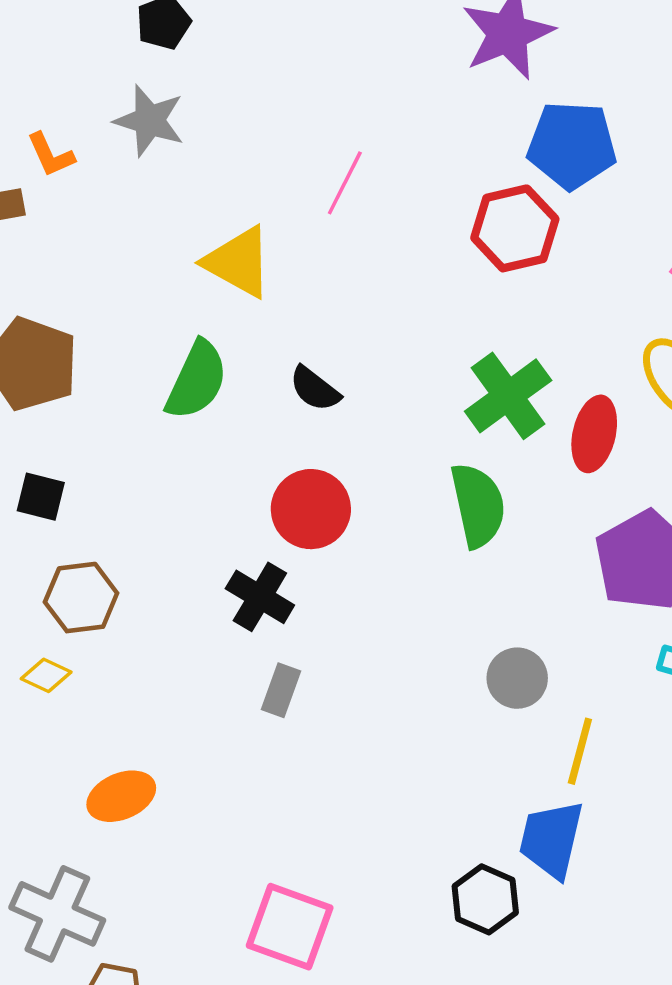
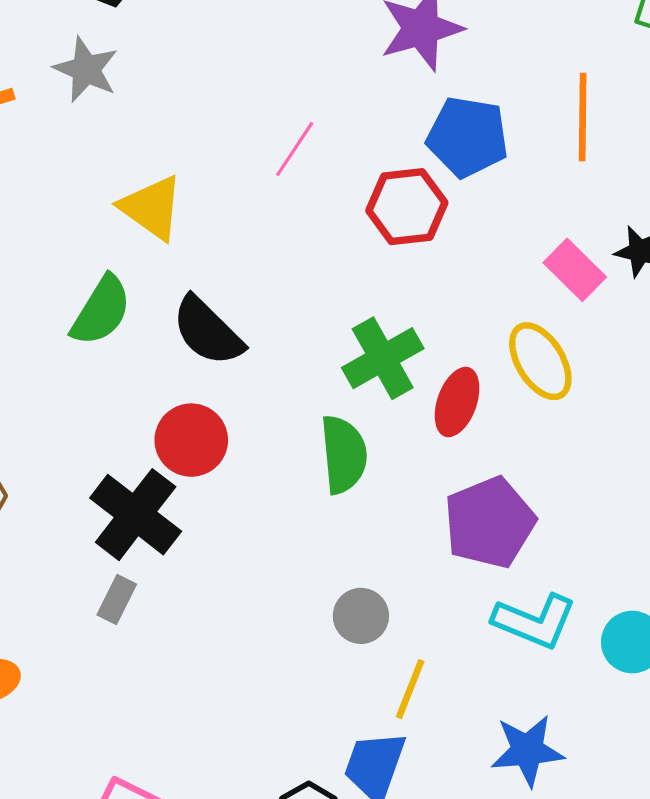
pink line: (345, 183) -> (295, 149), moved
black semicircle: (315, 389) -> (208, 331), size x1.6
black cross: (260, 597) -> (136, 515), size x1.5
gray rectangle: (281, 690) -> (117, 599), moved

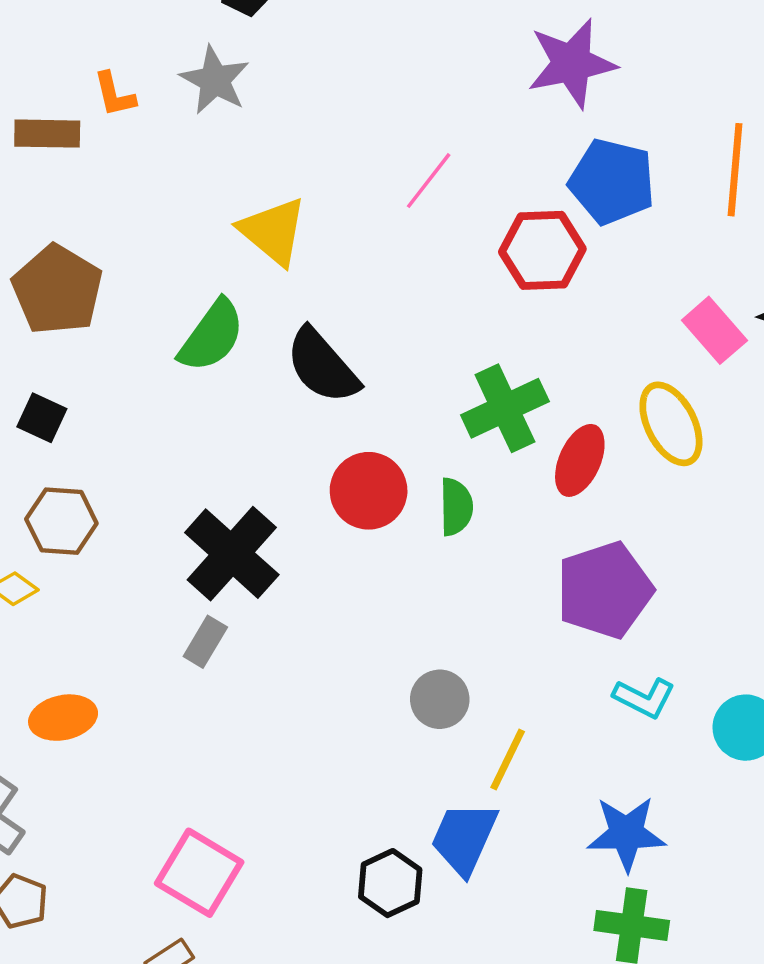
red circle: (191, 440) -> (369, 491), moved
green semicircle: (344, 455) -> (456, 507), size x0.7
gray circle: (361, 616) -> (440, 699), moved
cyan L-shape: (535, 621) -> (644, 698), size x0.7

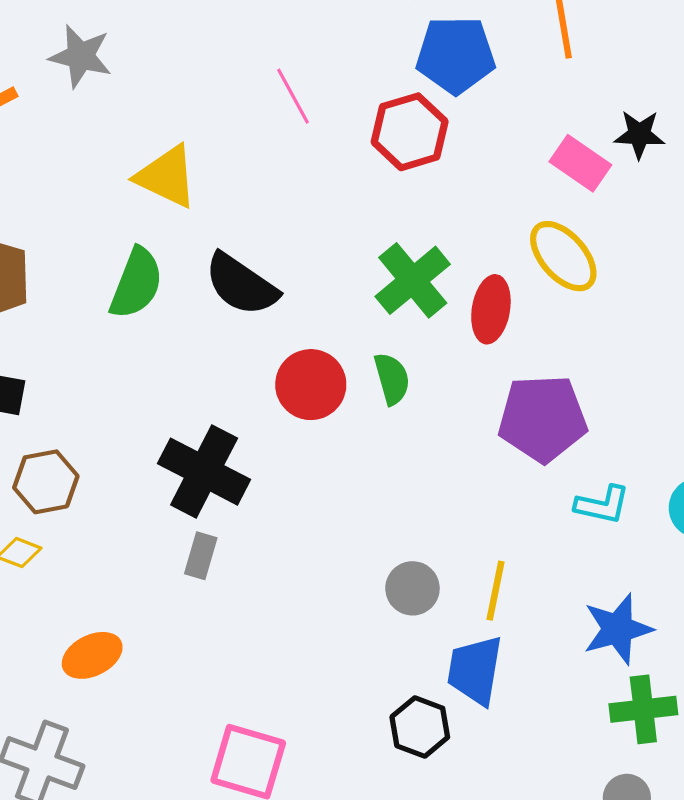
pink line: (429, 181) -> (293, 96), turned -52
purple pentagon: (605, 590) -> (543, 418), turned 30
gray circle: (440, 699) -> (412, 588), moved

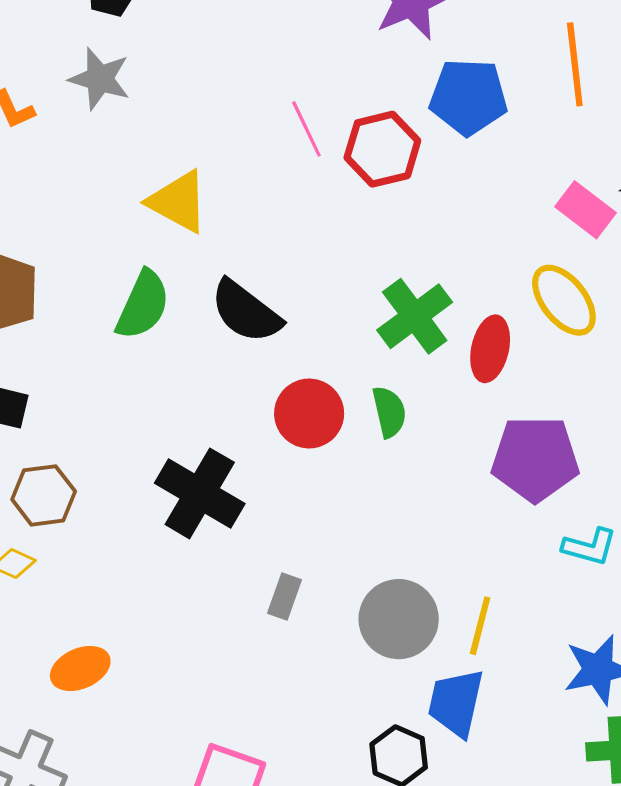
red hexagon: (410, 132) -> (382, 149), moved
gray rectangle: (201, 556) -> (285, 597), moved
gray circle: (412, 588) -> (399, 619), size x1.5

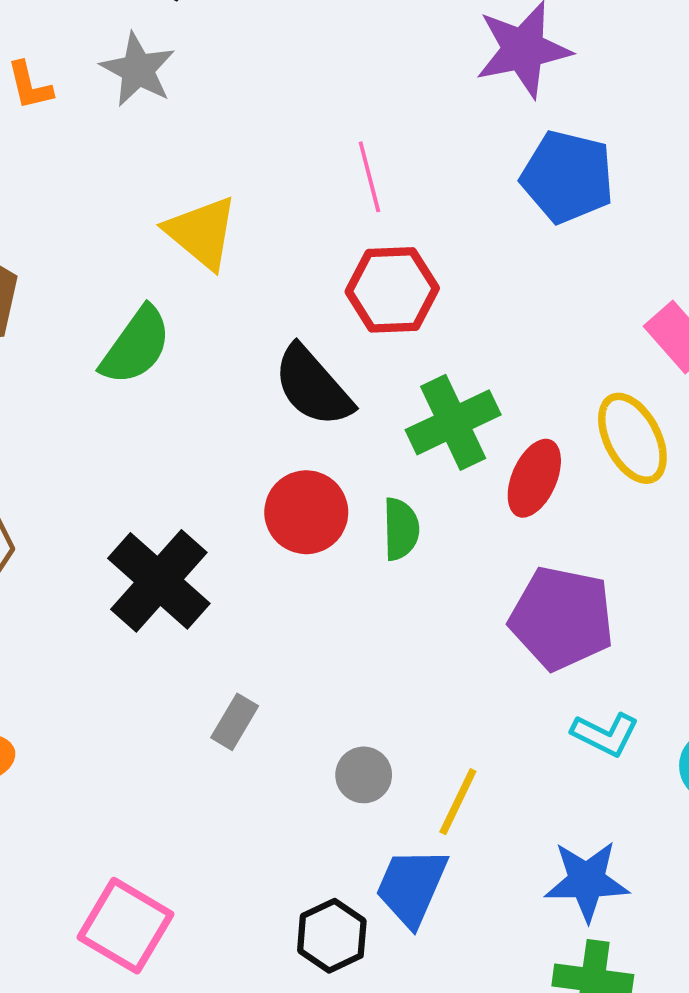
red hexagon: (382, 149) -> (392, 290), moved
black semicircle: (246, 312) -> (313, 386), moved
gray circle: (399, 619) -> (364, 775), size x0.6

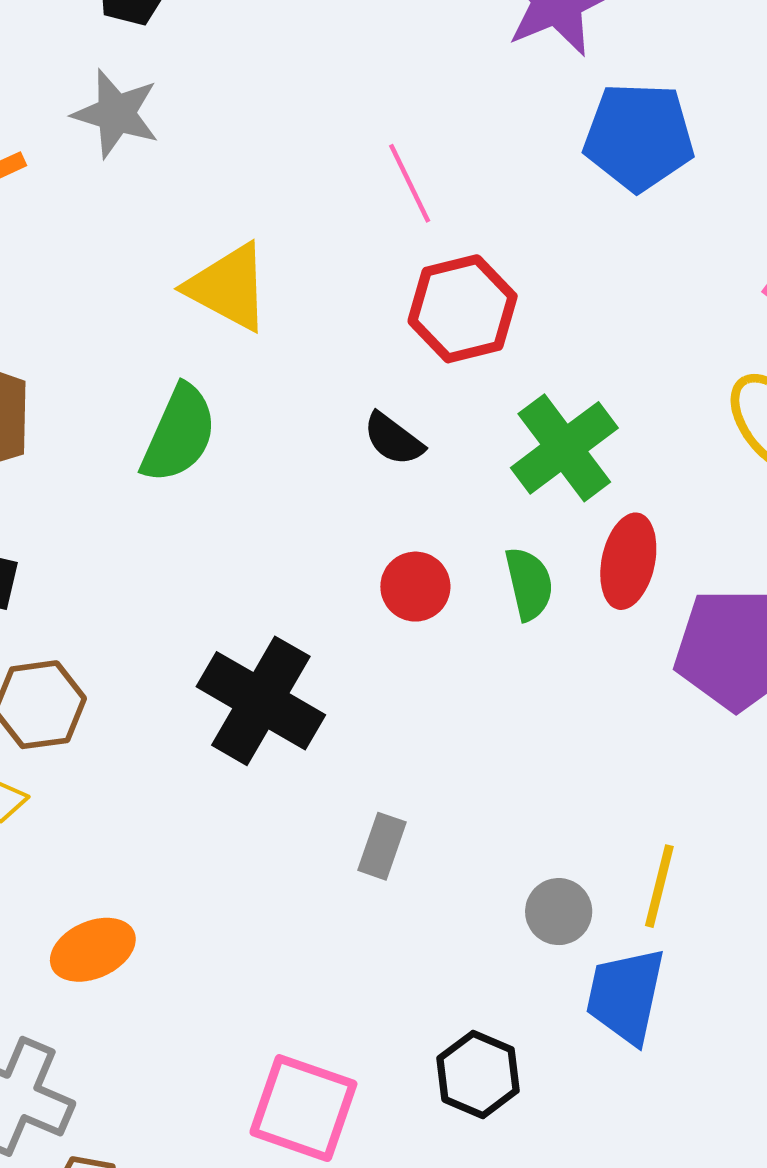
black semicircle: (313, 386) -> (393, 439), size x0.6
red ellipse: (534, 478) -> (628, 561), moved
red circle: (306, 512) -> (415, 587), size x0.7
gray circle: (364, 775) -> (559, 912), moved
black hexagon: (332, 936) -> (478, 1074), moved

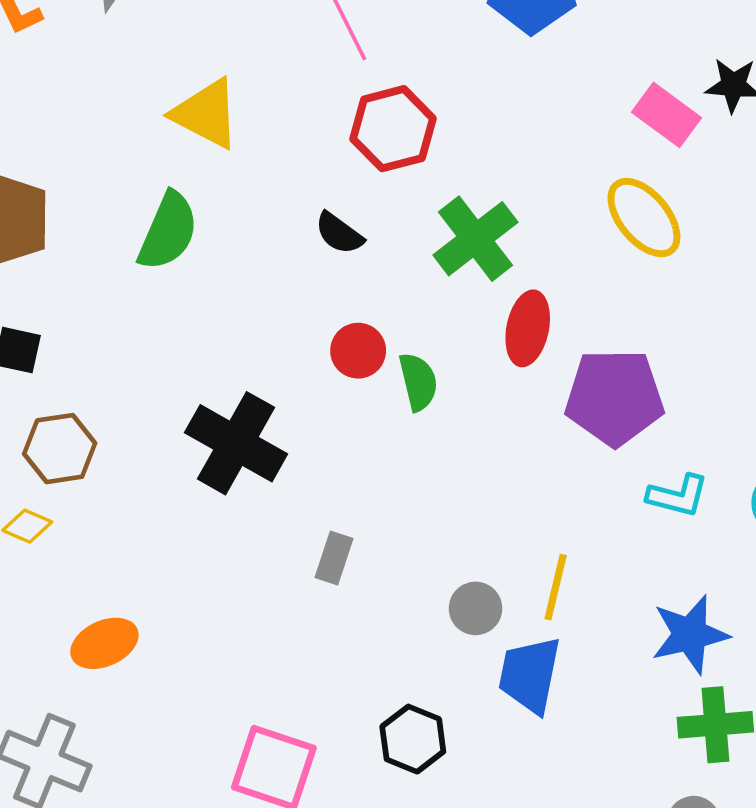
green semicircle: (529, 584) -> (418, 382), moved

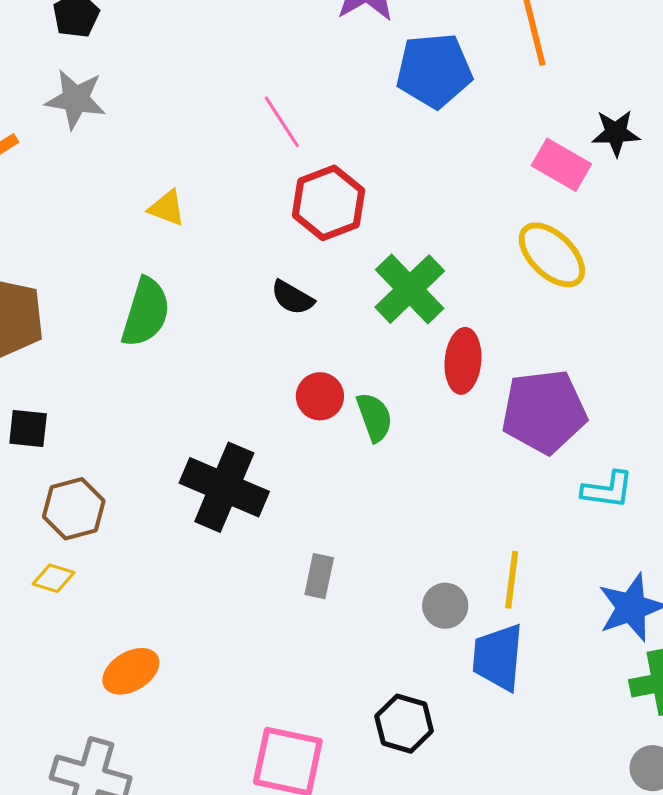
yellow triangle: (206, 114) -> (167, 208), size x0.6

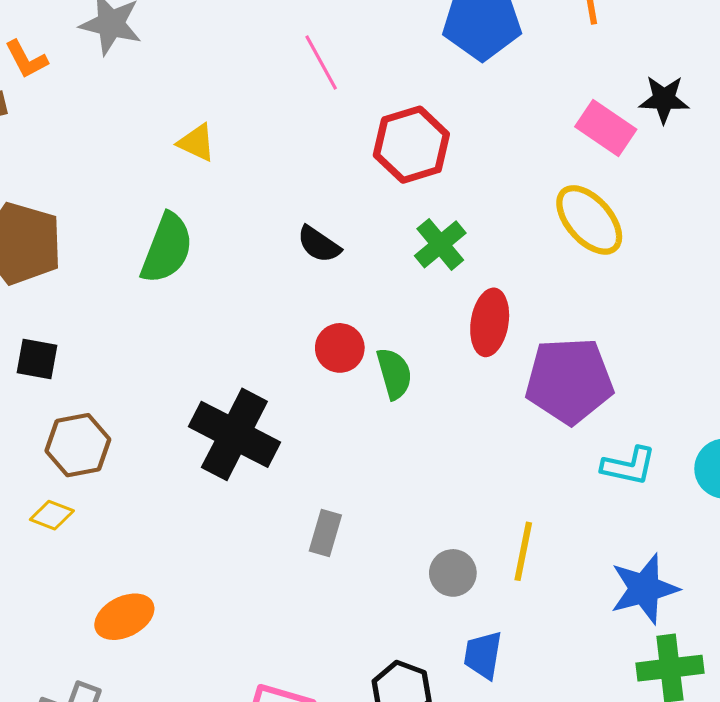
red hexagon: (328, 203) -> (411, 145), moved
green cross: (410, 289) -> (440, 244), size x0.7
blue trapezoid: (498, 657) -> (483, 655), moved, size x0.7

